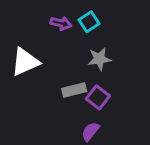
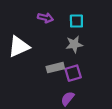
cyan square: (89, 22) -> (76, 21), moved, turned 32
purple square: (98, 97) -> (73, 73), turned 35

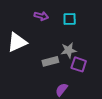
gray star: (74, 44) -> (69, 50), moved
purple square: (73, 73) -> (79, 64), moved, turned 35

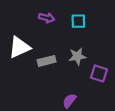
gray rectangle: (50, 61) -> (47, 61), moved
purple square: (79, 64) -> (99, 73), moved

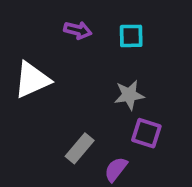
gray rectangle: (47, 61) -> (80, 148), moved, turned -36
purple square: (99, 73) -> (146, 133), moved

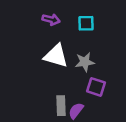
white triangle: (32, 80) -> (56, 56), moved, turned 40
gray rectangle: (80, 148) -> (61, 106), moved, turned -42

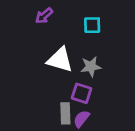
purple arrow: (51, 20) -> (44, 16), moved, turned 126
purple square: (96, 87) -> (81, 93), moved

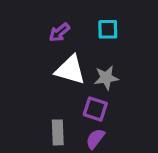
purple arrow: (44, 16) -> (59, 32), moved
gray rectangle: (65, 113) -> (58, 132), moved

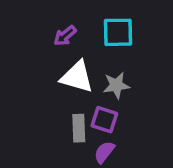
cyan square: (108, 29) -> (118, 32), size x1.4
gray rectangle: (58, 132) -> (79, 128), moved

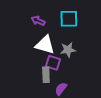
purple arrow: (65, 36) -> (38, 21), turned 64
purple square: (104, 120) -> (53, 63), moved

